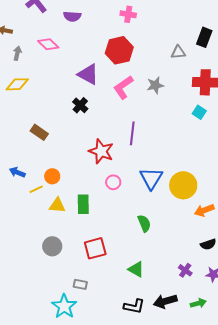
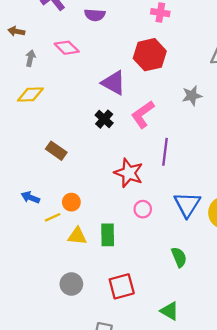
pink L-shape: (123, 87) -> (143, 114), moved

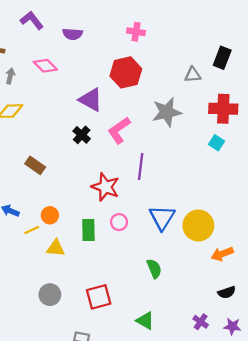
gray star: (192, 96) -> (167, 112), size x1.5
green rectangle: (108, 235) -> (88, 230), moved

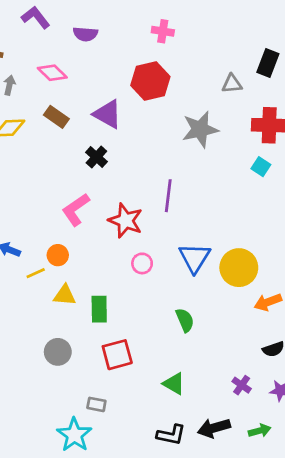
pink L-shape: (119, 130) -> (76, 210), moved
brown rectangle: (35, 165) -> (56, 117), moved
green rectangle: (88, 230) -> (99, 309), moved

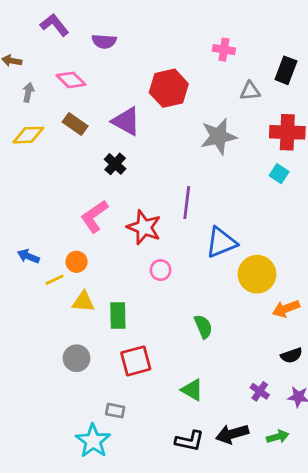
pink cross: (163, 31) -> (224, 50), moved
blue triangle: (195, 258) -> (221, 242), moved, turned 36

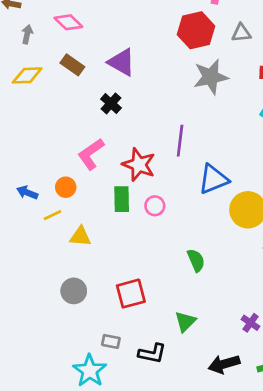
red hexagon: (169, 88) -> (196, 30), moved
orange circle: (77, 262) -> (66, 187), moved
green rectangle: (118, 315) -> (122, 199), moved
green triangle: (192, 390) -> (185, 321), turned 45
black L-shape: (189, 441) -> (152, 353), moved

